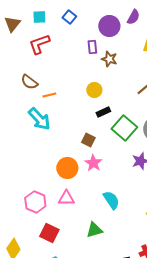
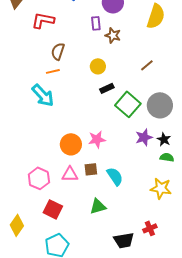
red L-shape: (39, 44) -> (43, 20), turned 30
brown semicircle: (29, 82) -> (58, 51), moved, turned 72
brown square: (88, 140) -> (91, 169), moved, turned -32
pink star: (93, 163) -> (97, 139), turned 30

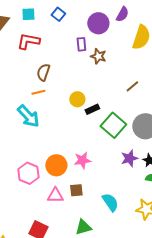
yellow circle: (98, 66) -> (77, 99), moved
cyan semicircle: (115, 176) -> (110, 202), moved
pink hexagon: (39, 178) -> (28, 173), moved

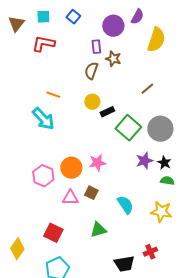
brown semicircle: (43, 72) -> (91, 71), moved
orange line: (38, 92) -> (53, 95), turned 32
brown square: (76, 190) -> (91, 193), turned 32

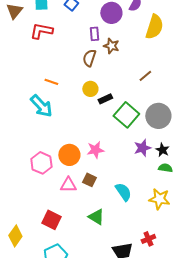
green triangle: (98, 230) -> (96, 217), turned 48

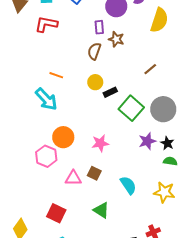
orange circle: (69, 155) -> (63, 137), moved

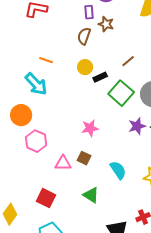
brown line: (150, 69) -> (128, 61), moved
orange circle: (63, 137) -> (21, 115), moved

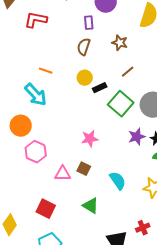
brown star: (106, 24) -> (120, 43), moved

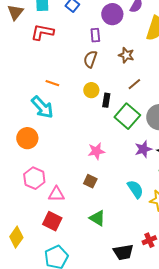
black rectangle: (100, 88) -> (106, 100), turned -56
pink hexagon: (36, 152) -> (34, 178), moved
pink triangle: (63, 174) -> (56, 194), moved
cyan semicircle: (118, 181) -> (135, 189), moved

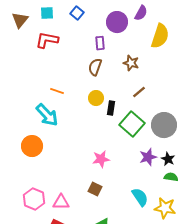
pink hexagon: (34, 178) -> (34, 199), moved

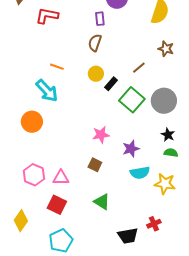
brown star: (131, 63) -> (166, 49), moved
black rectangle: (111, 108) -> (111, 84), turned 32
purple star: (148, 157) -> (131, 149), moved
cyan semicircle: (140, 197) -> (140, 173), turned 114

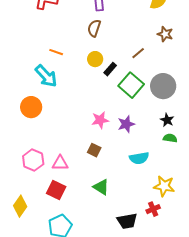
purple star: (131, 149) -> (126, 124), moved
yellow star: (165, 184) -> (164, 186), moved

